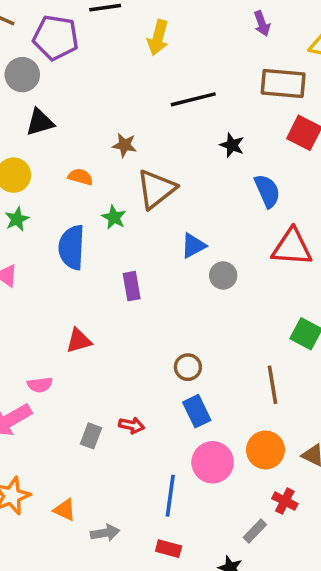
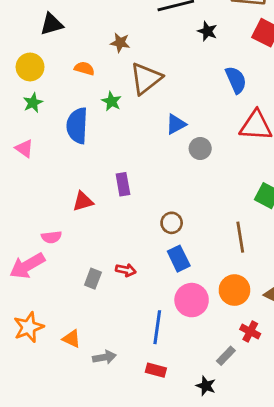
black star: (232, 145) -> (207, 31), moved
purple rectangle: (132, 286) -> (123, 184), moved

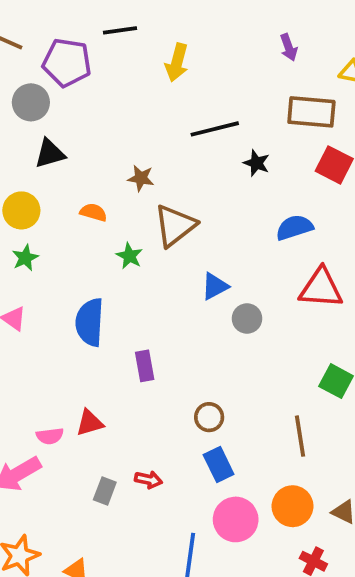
blue semicircle: (236, 80) -> (294, 228), turned -84
blue semicircle: (77, 126) -> (90, 322), moved
red triangle: (83, 201) -> (90, 423), moved

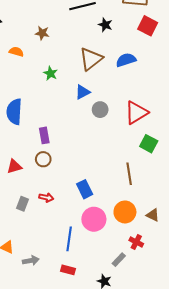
brown triangle: (175, 226) -> (91, 59), moved
green star: (129, 256) -> (50, 73), moved
red triangle: (321, 288) -> (136, 113), moved, turned -35
brown circle: (209, 417) -> (43, 159), moved

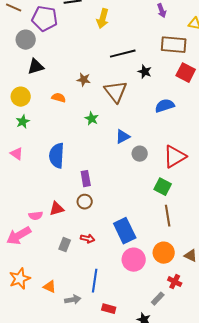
brown triangle: (91, 59) -> (116, 92), moved, turned -30
green square: (149, 144) -> (163, 187), moved
blue rectangle: (85, 189) -> (125, 231), size x1.4
blue line: (69, 239) -> (95, 281), moved

